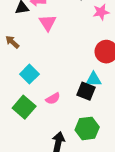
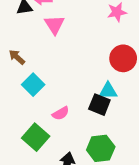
brown arrow: (12, 42) -> (17, 57), moved
green square: (24, 107) -> (36, 137), moved

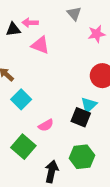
pink triangle: (54, 25) -> (40, 45), turned -36
cyan triangle: (108, 91) -> (89, 105), turned -42

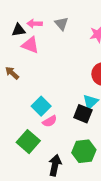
gray triangle: (74, 14) -> (61, 24), moved
pink triangle: (40, 45) -> (30, 45), moved
cyan square: (21, 99) -> (41, 106), moved

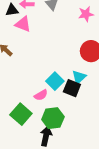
cyan square: (41, 106) -> (55, 81), moved
green hexagon: (84, 151) -> (53, 118), moved

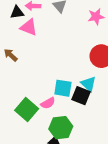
cyan triangle: (79, 77) -> (89, 84), turned -35
cyan square: (55, 81) -> (63, 88), turned -36
green square: (21, 114) -> (27, 109), moved

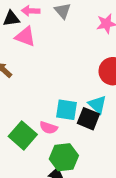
pink semicircle: (48, 103) -> (49, 128), turned 48

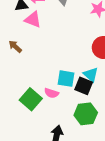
green hexagon: (64, 157) -> (86, 114), moved

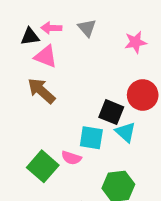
brown arrow: (15, 46) -> (41, 91), moved, size x1.5
black square: (84, 86) -> (111, 112), moved

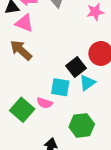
black square: (111, 112) -> (76, 67), turned 30
cyan triangle: (126, 132) -> (87, 83), turned 42

